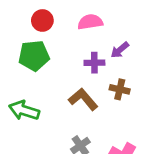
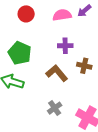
purple arrow: (120, 50) -> (84, 11), moved
green pentagon: (34, 56) -> (20, 53), moved, turned 30

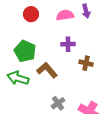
purple arrow: (84, 11) -> (86, 11), turned -64
brown L-shape: (57, 73) -> (47, 70), moved

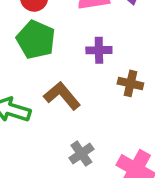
green pentagon: (25, 51) -> (36, 40), moved

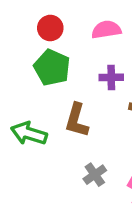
brown L-shape: (62, 96) -> (77, 120), turned -124

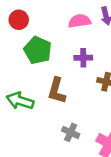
red circle: (50, 28) -> (19, 20), moved
gray cross: (95, 175) -> (71, 132), turned -30

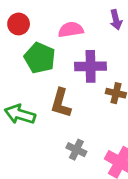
pink semicircle: (79, 21) -> (71, 30), moved
purple cross: (83, 58) -> (91, 66), size x1.5

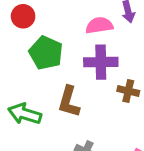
pink semicircle: (71, 30) -> (99, 25), moved

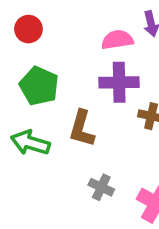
green pentagon: (46, 53) -> (39, 86), moved

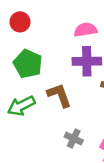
brown L-shape: (82, 129) -> (59, 95), turned 144
green arrow: (30, 143) -> (21, 106), turned -44

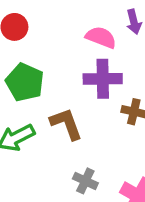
pink semicircle: (86, 30) -> (101, 37), turned 30

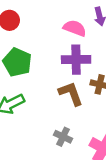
brown L-shape: (66, 124) -> (71, 94), moved

